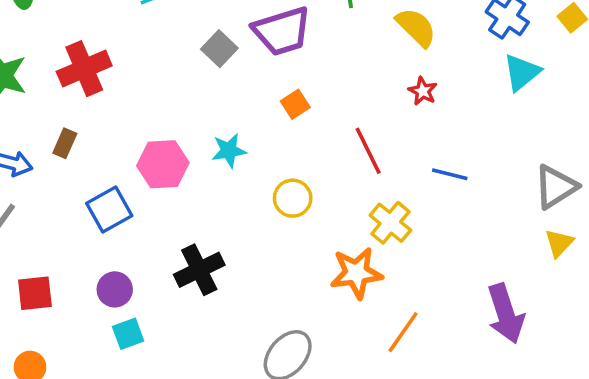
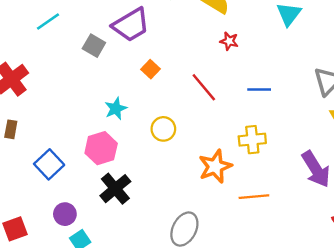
pink hexagon: (163, 164) -> (101, 148), moved
yellow cross: (390, 223) -> (252, 140), moved, turned -32
orange line: (403, 332) -> (254, 197), turned 64

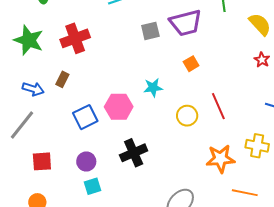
gray square: (94, 46) -> (150, 31), turned 30
red line: (204, 87) -> (218, 106), moved
pink hexagon: (101, 148) -> (119, 107), moved

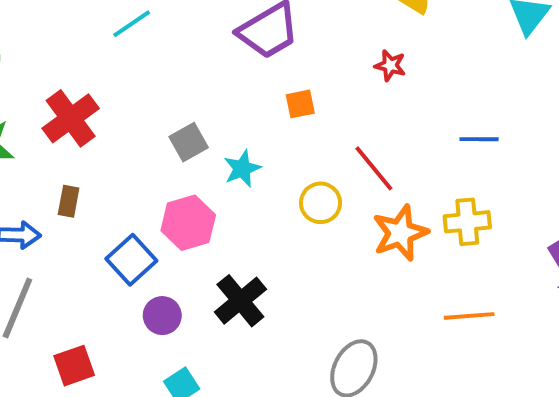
gray square: (150, 31) -> (189, 142), moved
red star: (262, 60) -> (390, 65), moved
orange square: (191, 64) -> (300, 104), turned 35
orange star: (220, 159) -> (400, 233), moved
purple circle: (86, 161) -> (162, 316), moved

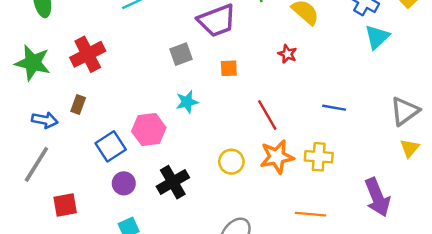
gray square: (189, 142) -> (181, 54), moved
yellow circle: (321, 203) -> (231, 162), moved

